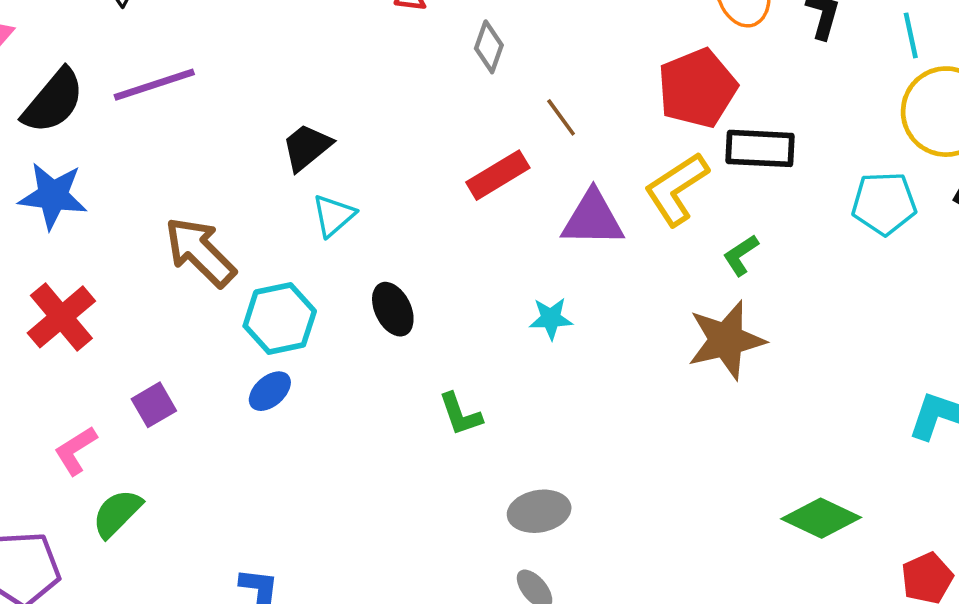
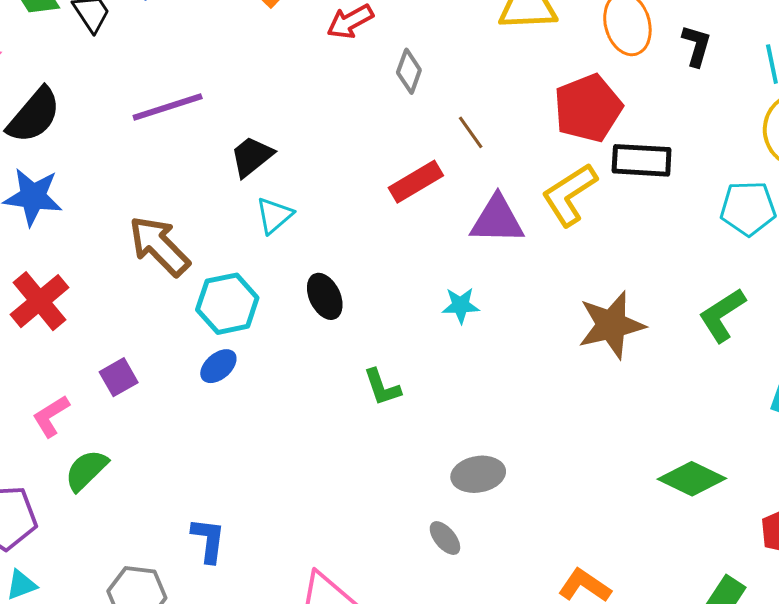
purple line: (154, 85) -> (168, 107), moved
green L-shape: (741, 255) -> (722, 315), moved, size x1.5
gray ellipse: (539, 511) -> (478, 474), moved

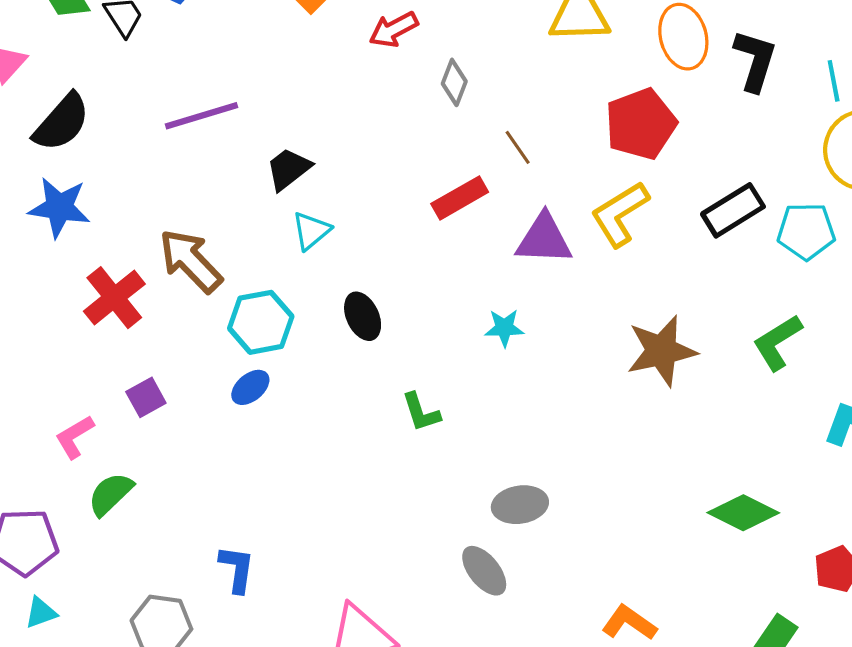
black L-shape: (697, 46) -> (755, 60), size x1.4
black rectangle: (642, 160) -> (733, 210), moved, turned -36
red cross: (40, 301) -> (114, 298), moved
gray ellipse: (445, 538) -> (484, 571), size x1.4

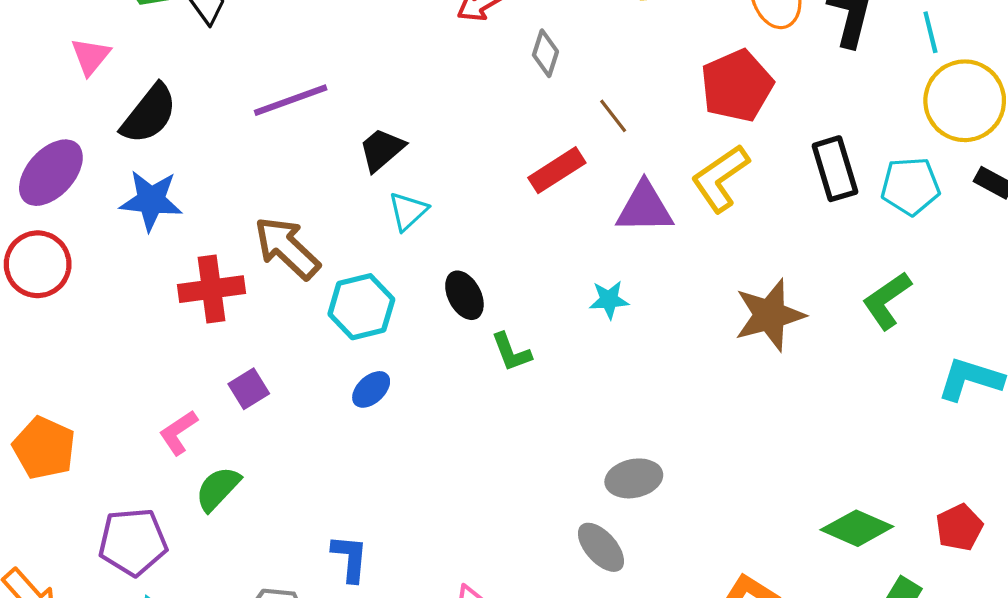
black rectangle: (733, 210) -> (835, 169), turned -72
red cross: (114, 298) -> (211, 289), turned 34
blue ellipse: (250, 387) -> (371, 389), moved
green L-shape: (421, 412) -> (511, 352), moved
green diamond: (743, 513) -> (857, 528), moved

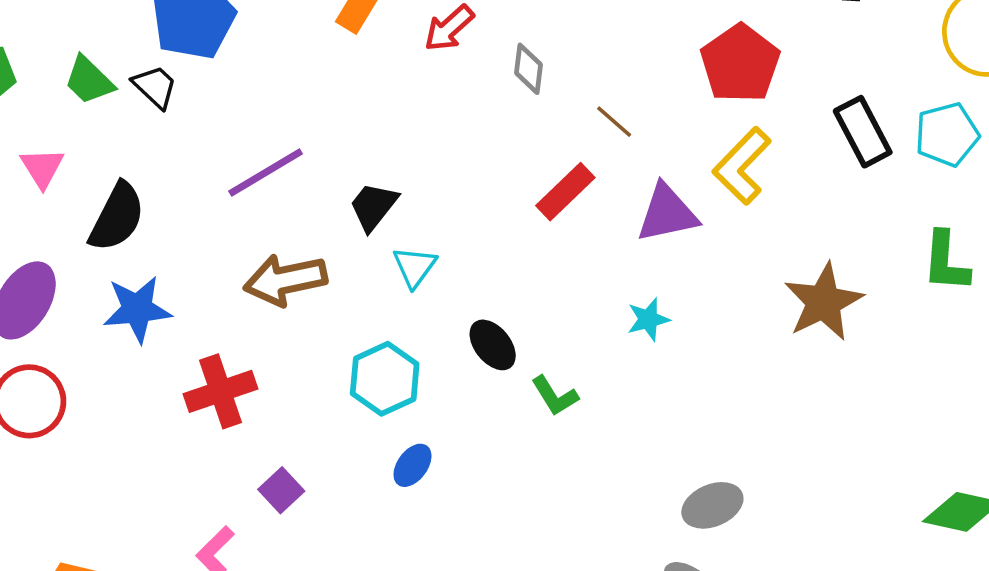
brown arrow: (287, 248) -> (285, 280), moved, turned -44
green L-shape: (887, 300) -> (946, 262), turned -40

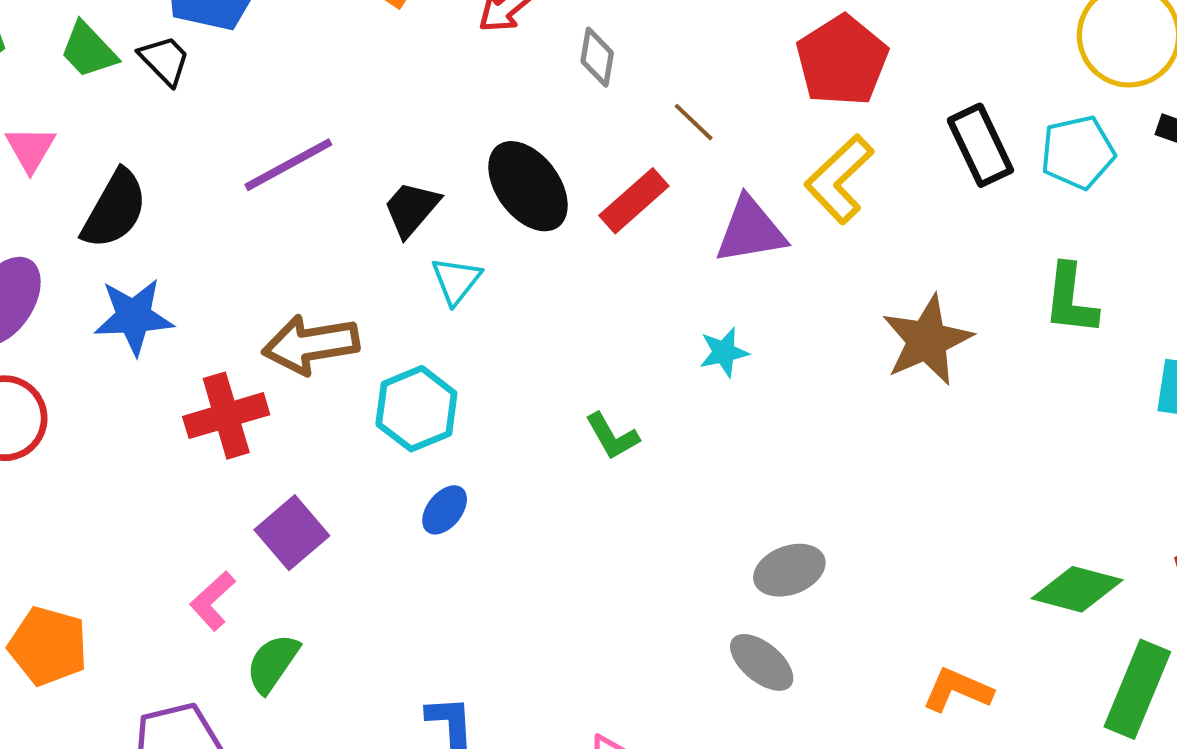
brown arrow: (285, 280) -> (311, 344), moved
black ellipse: (493, 345) -> (528, 186), moved, size x1.5
purple square: (281, 490) -> (292, 533), size x1.4

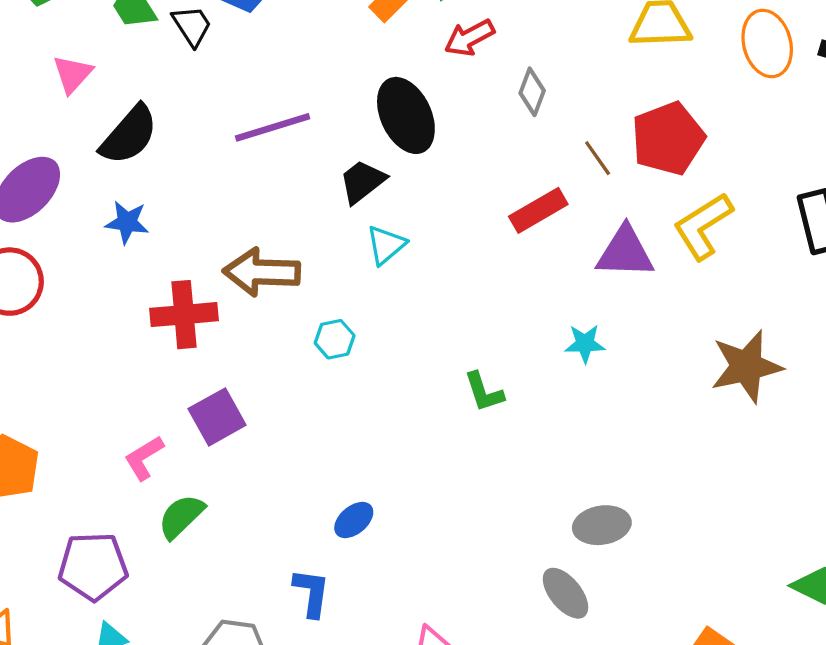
red pentagon: (842, 61) -> (668, 139), moved
black ellipse: (528, 186) -> (406, 115), moved
blue star: (134, 317) -> (127, 222), size x0.7
cyan hexagon: (416, 409) -> (335, 339), size x0.6
blue ellipse: (445, 510) -> (354, 520), moved

